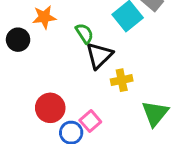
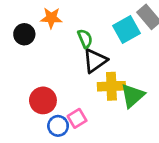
yellow cross: (122, 80) -> (111, 86), size x1.4
green triangle: (155, 113) -> (133, 96), moved

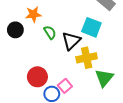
cyan square: (126, 30) -> (91, 27), moved, turned -30
green semicircle: (85, 39) -> (50, 32), moved
green triangle: (133, 96) -> (104, 78), moved

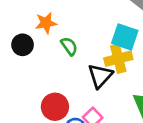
black triangle: (71, 41) -> (100, 76), moved
yellow cross: (87, 58) -> (118, 59), moved

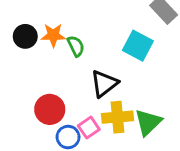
orange star: (46, 23) -> (53, 35), moved
yellow cross: (118, 59) -> (117, 117), moved

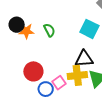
orange star: (53, 35) -> (26, 31), moved
black triangle: (104, 84) -> (84, 59), moved, turned 36

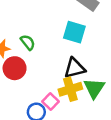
red circle: (33, 71) -> (15, 68), moved

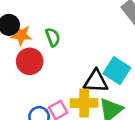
cyan square: (74, 32) -> (117, 71), moved

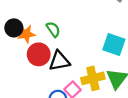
black triangle: (96, 81) -> (59, 61), moved

